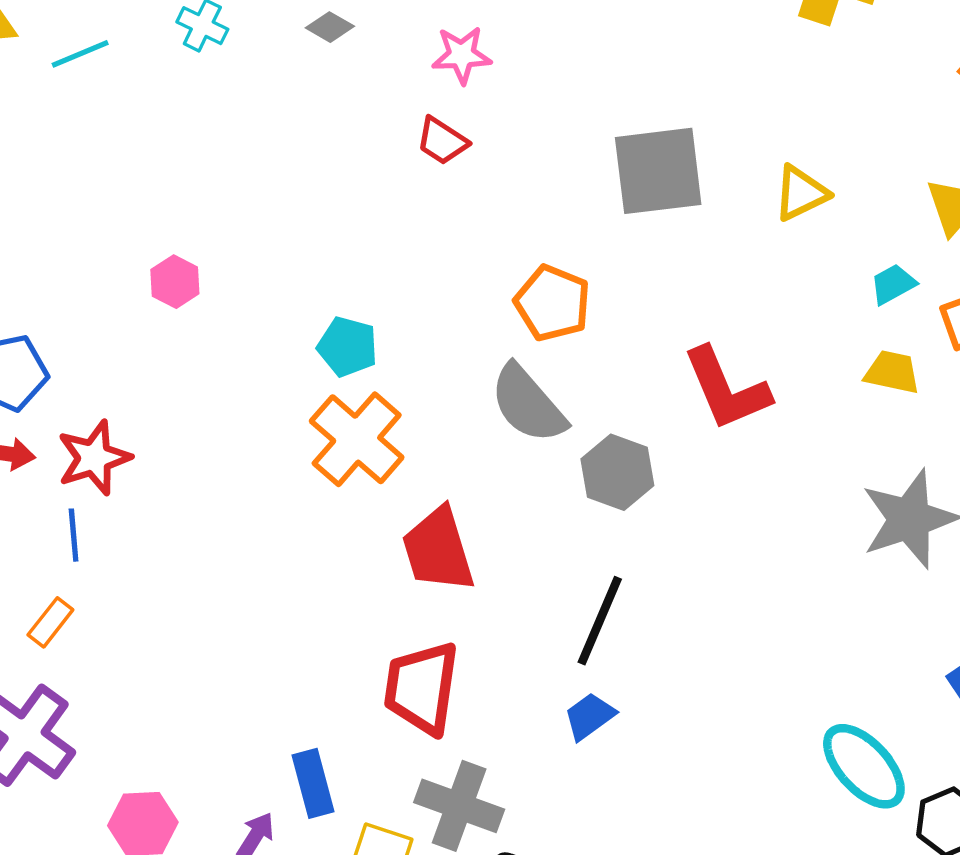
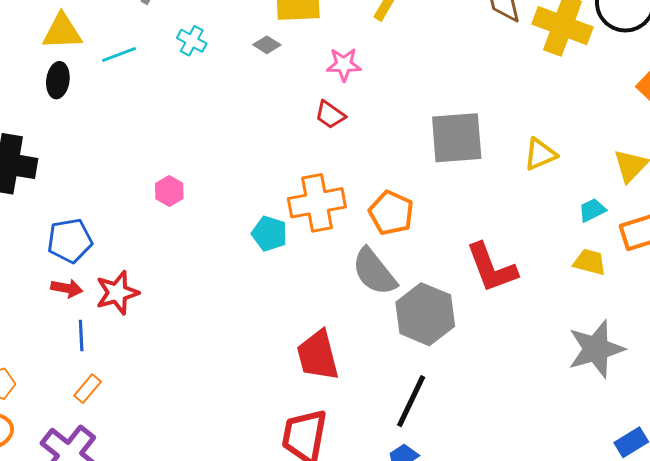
orange cross: (357, 439) -> (317, 203), moved, turned 36
gray hexagon: (617, 472) -> (425, 314), size x1.4
blue line: (74, 535) -> (81, 335), moved

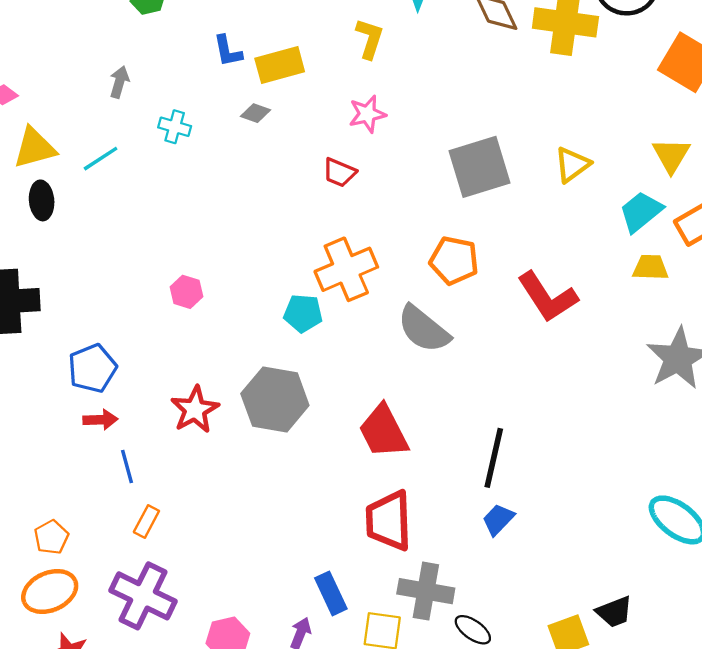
pink star: (344, 65) -> (367, 114), moved
cyan trapezoid: (592, 210) -> (641, 212), size x1.5
orange pentagon: (391, 213) -> (454, 260), moved
red star: (117, 293) -> (195, 410), moved
gray hexagon: (425, 314) -> (275, 399), moved

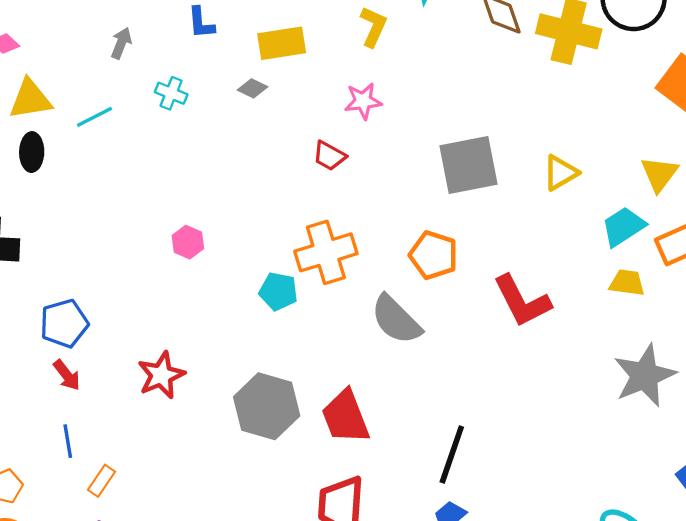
blue L-shape: (228, 51) -> (201, 23), moved
pink hexagon: (186, 292) -> (188, 242), moved
gray hexagon: (275, 399) -> (267, 406), moved
red arrow: (100, 420) -> (67, 375), turned 48
blue line: (127, 466) -> (68, 441), moved

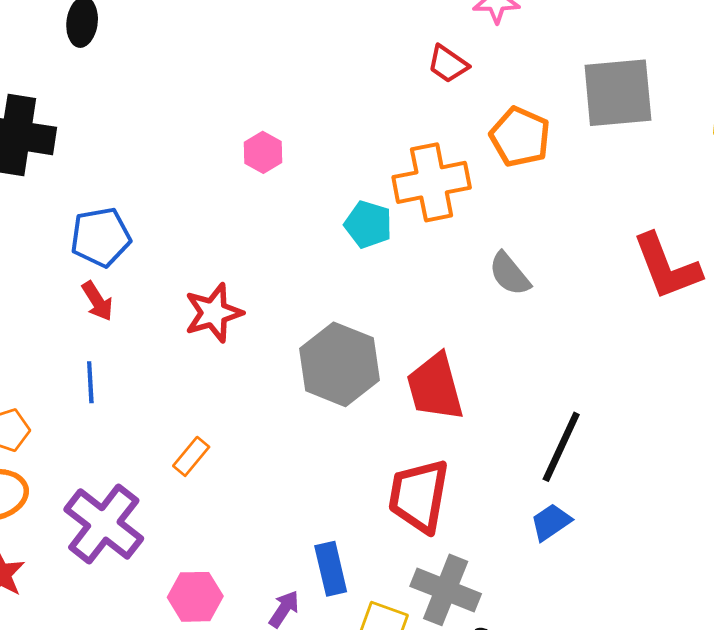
orange pentagon: (433, 255) -> (520, 137), moved
gray semicircle: (396, 320) -> (509, 274), size x0.7
orange rectangle: (102, 481) -> (191, 456), moved

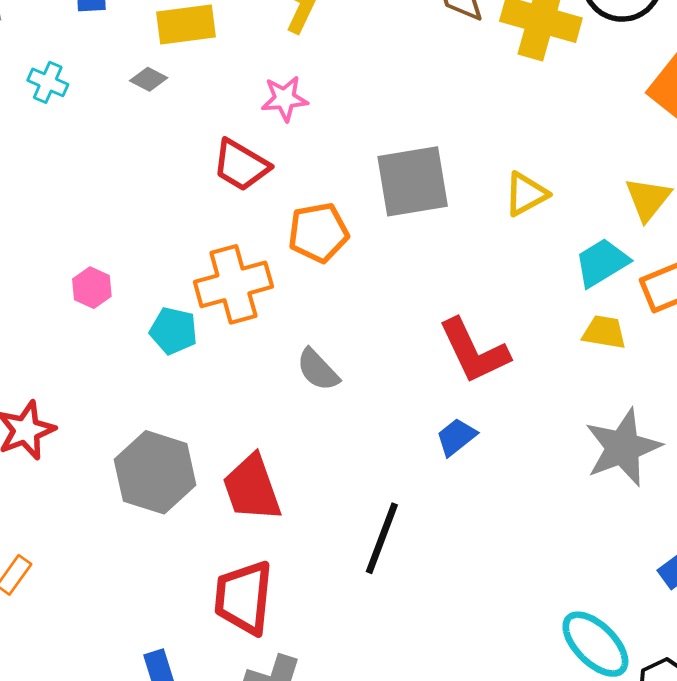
red trapezoid: (448, 64) -> (241, 165), size x1.4
orange pentagon: (520, 137) -> (318, 233), turned -30
pink hexagon: (263, 152) -> (92, 288), moved
blue trapezoid: (551, 522) -> (456, 437), moved

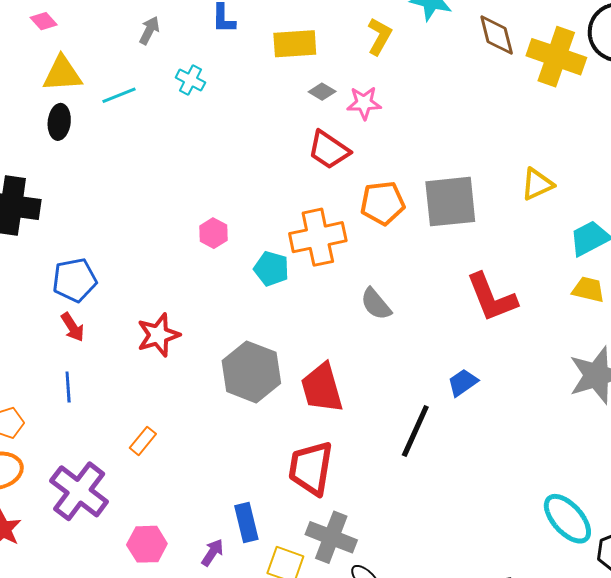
gray diamond: (149, 79) -> (322, 92), moved
gray square: (413, 181) -> (450, 202), moved
blue trapezoid: (456, 437) -> (463, 383), moved

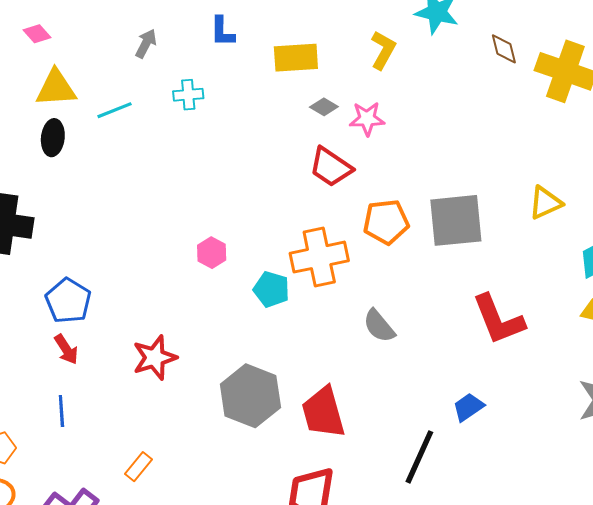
brown diamond: (497, 35) -> (504, 49), size x0.7
cyan cross: (190, 80) -> (188, 95), turned -32
blue pentagon: (74, 280) -> (68, 301), turned -30

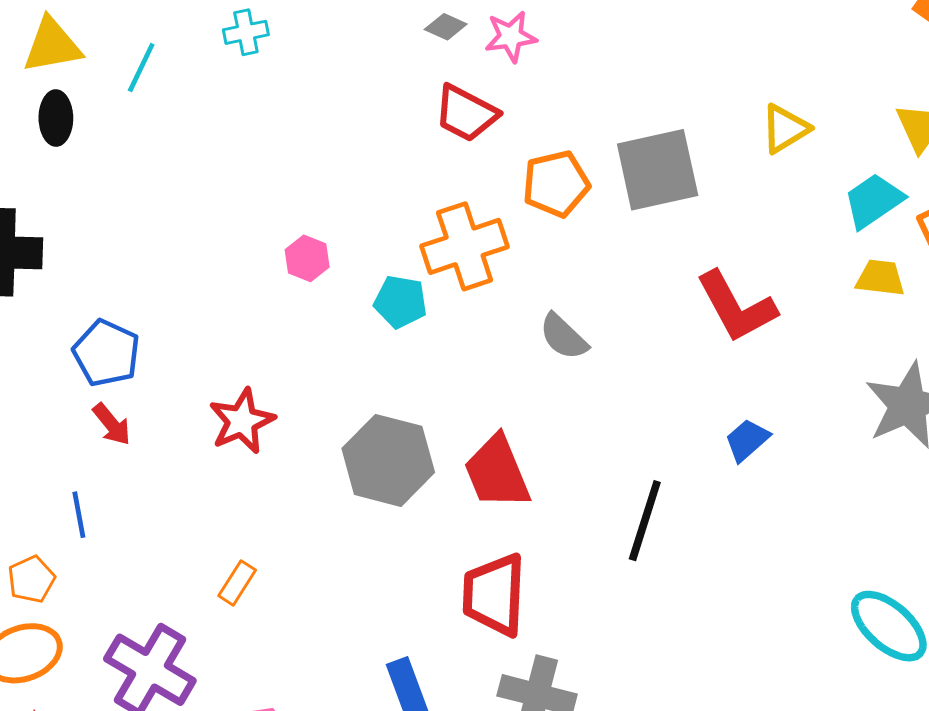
cyan line: (115, 110) -> (141, 67), turned -36
blue trapezoid: (468, 407) -> (747, 440), moved
blue line: (61, 411) -> (79, 515), moved

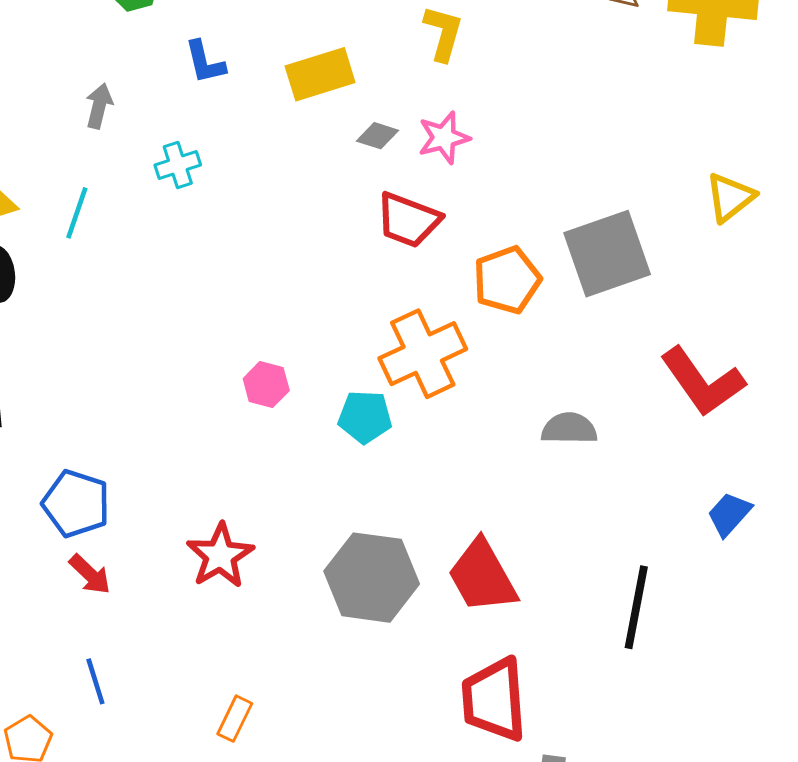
gray semicircle: (564, 337) -> (569, 428), moved, turned 144
blue line: (79, 515) -> (95, 681), moved

